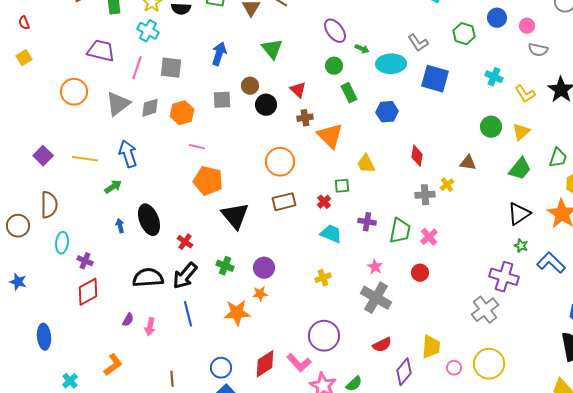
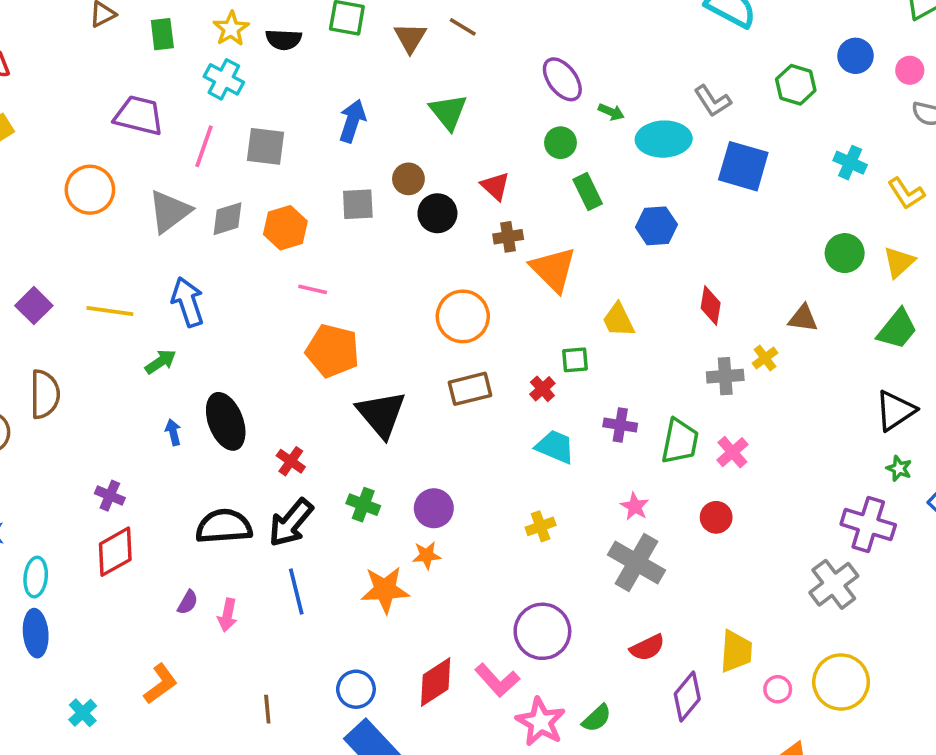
cyan ellipse: (62, 243) -> (36, 577), moved

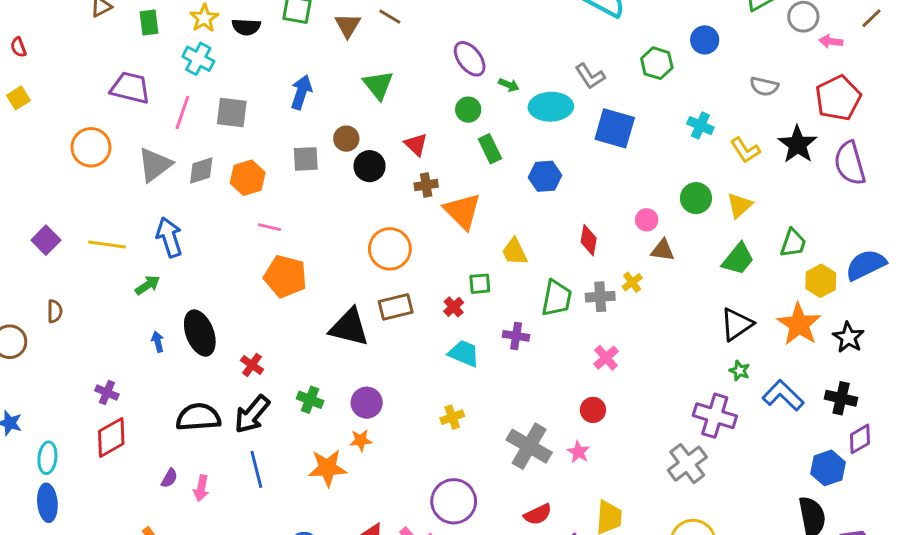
pink circle: (910, 70) -> (647, 220), moved
brown semicircle: (45, 394) -> (55, 311), size x0.6
black triangle: (381, 414) -> (349, 327), moved, turned -36
green trapezoid: (680, 441) -> (557, 298), moved
pink star: (635, 506) -> (578, 452), moved

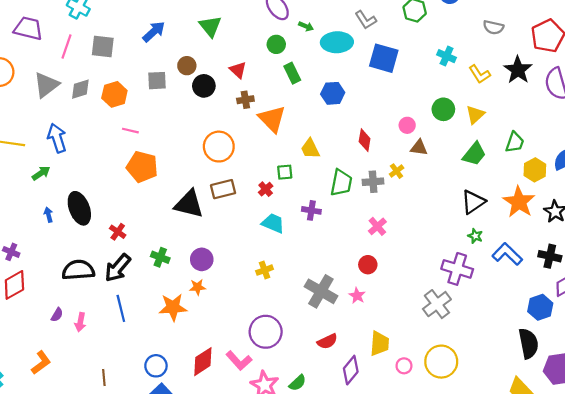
blue arrow: (301, 92) -> (154, 32), turned 30

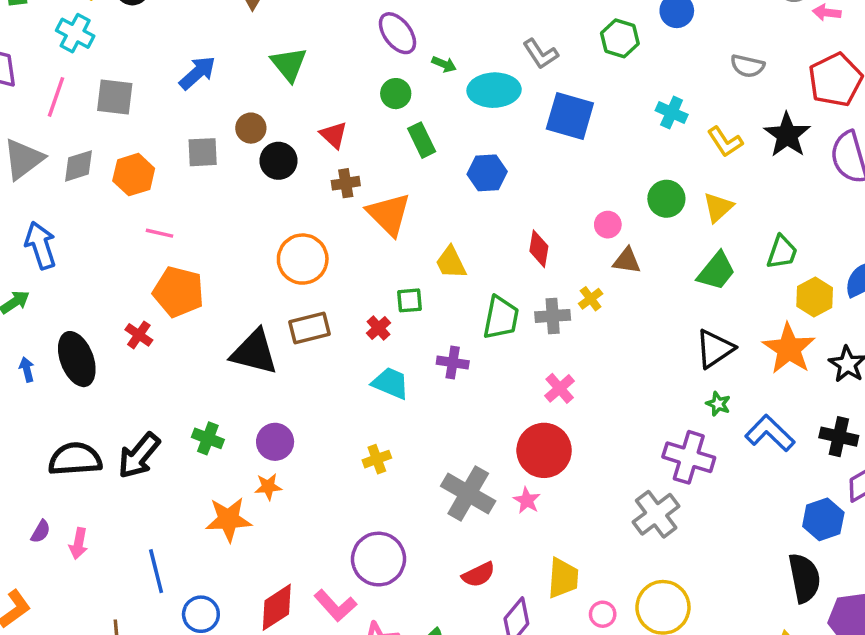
red cross: (118, 232) -> (139, 335), moved
red circle: (368, 265) -> (544, 450), size x1.8
blue line: (121, 308) -> (156, 571), moved

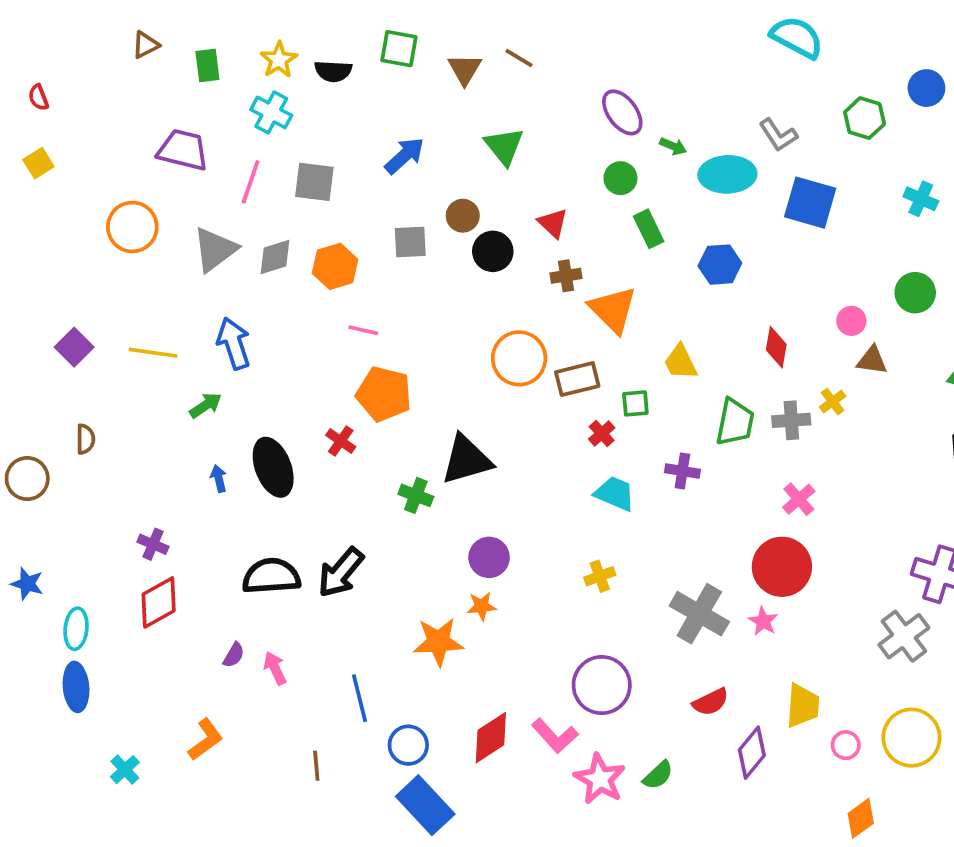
brown rectangle: (310, 328) -> (577, 379), moved
black triangle: (254, 352) -> (467, 460), turned -30
green cross: (208, 438) -> (416, 495), moved
pink arrow: (79, 544) -> (275, 668), turned 144

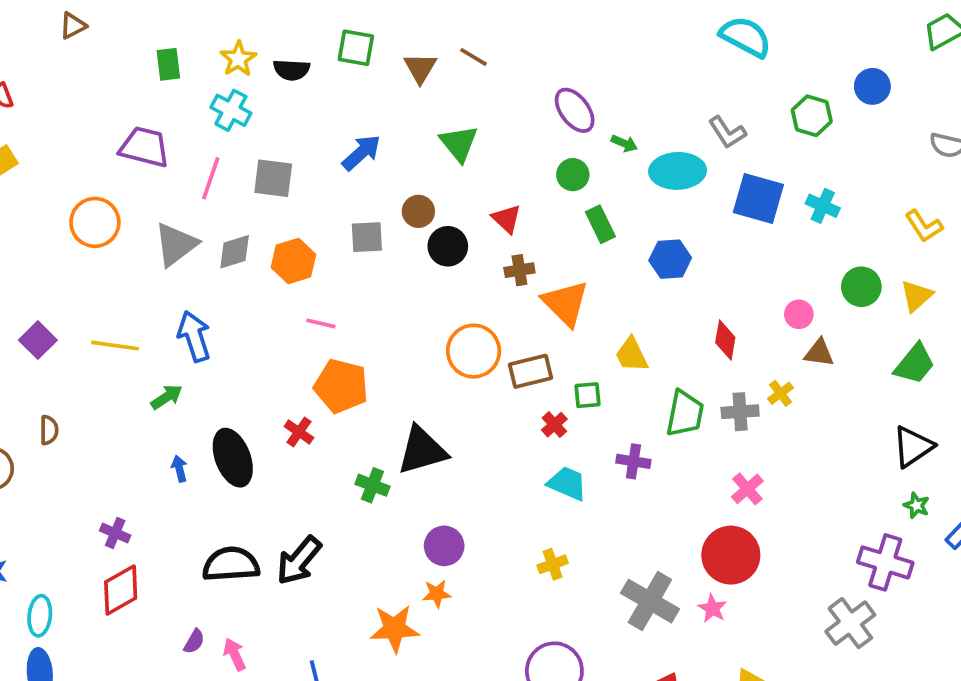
brown triangle: (145, 45) -> (73, 26), moved
cyan cross: (921, 199) -> (823, 206), moved

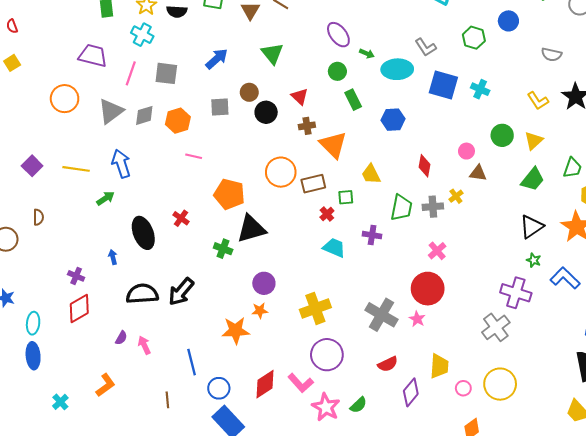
orange pentagon: (341, 386) -> (229, 194), moved
blue arrow: (179, 469) -> (113, 257), moved
yellow cross: (553, 564) -> (315, 308), moved, size x1.8

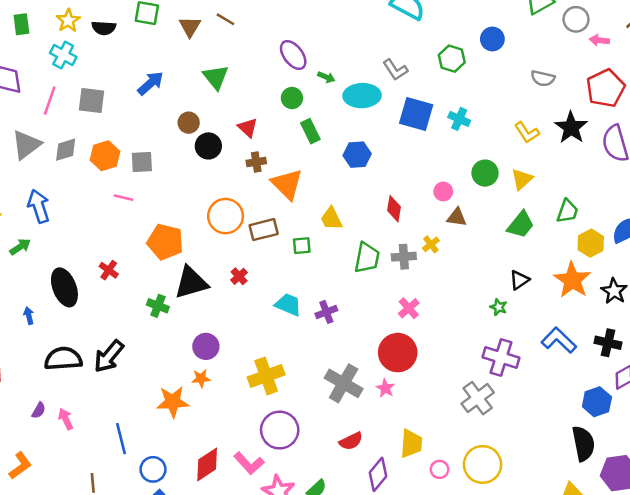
gray square: (220, 107) -> (142, 162), moved
red cross: (327, 214) -> (239, 276), moved
black triangle: (532, 227) -> (519, 280), size x0.7
purple cross: (372, 235) -> (326, 312), moved, turned -30
green star: (534, 260) -> (499, 307), moved

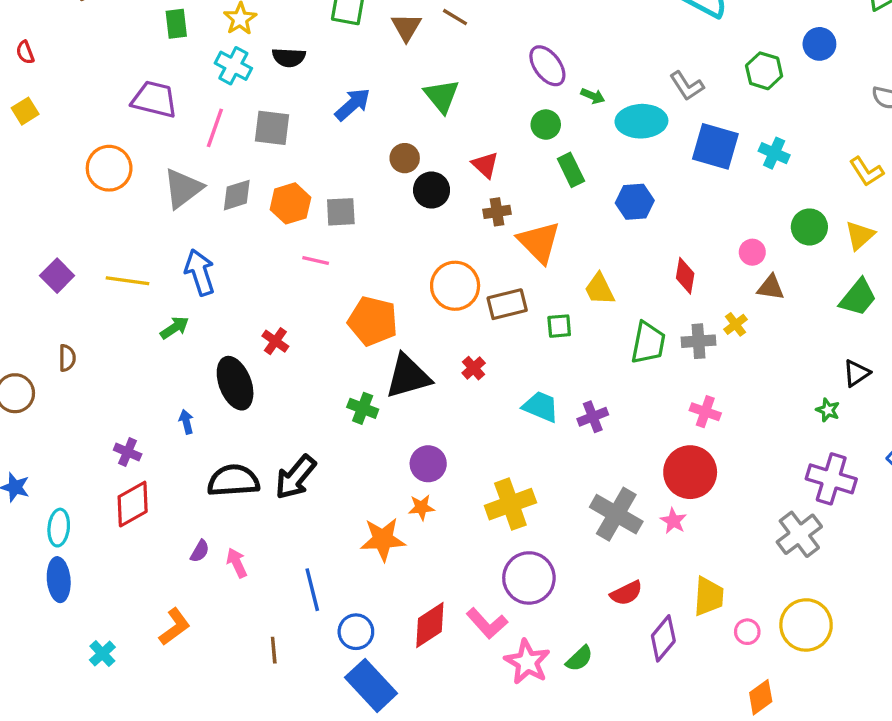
black semicircle: (104, 28) -> (289, 57), moved
red cross: (109, 270) -> (275, 341), moved
pink cross: (409, 308) -> (705, 412), turned -30

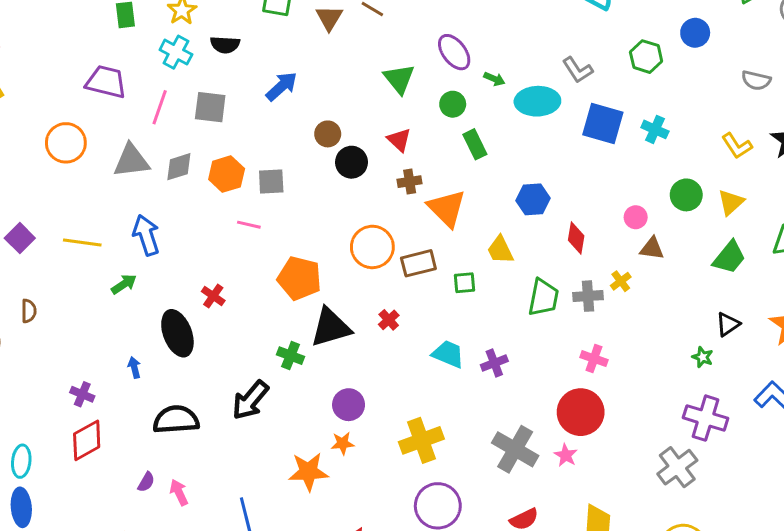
green triangle: (442, 96) -> (399, 79), moved
gray triangle: (183, 188) -> (131, 161), turned 30
blue hexagon: (635, 202) -> (533, 199), moved
black arrow: (295, 477) -> (250, 400), moved

